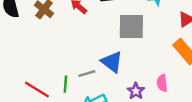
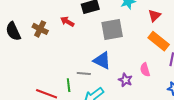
gray line: (87, 74) -> (84, 74), turned 32

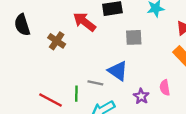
red arrow: (67, 22) -> (84, 22), size x1.5
brown cross: (40, 29) -> (57, 41), moved
gray square: (112, 29) -> (134, 37), size x0.7

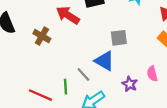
gray square: (134, 37) -> (119, 38), moved
gray line: (95, 83) -> (83, 74), turned 40

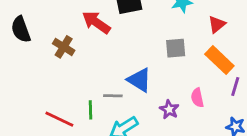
gray square: (119, 38) -> (176, 48), moved
gray line: (83, 74) -> (113, 96), turned -48

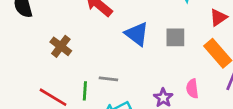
brown cross: (64, 47) -> (61, 46), moved
blue triangle: (139, 80) -> (137, 34), moved

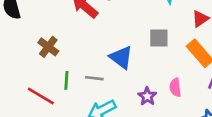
blue triangle: (137, 34) -> (121, 57), moved
green line: (85, 91) -> (66, 80), moved

